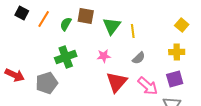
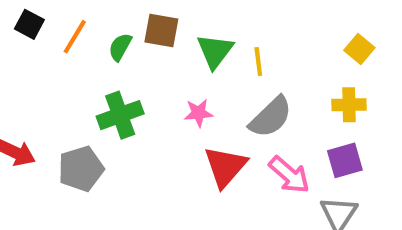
gray semicircle: (139, 58) -> (271, 117), size x1.6

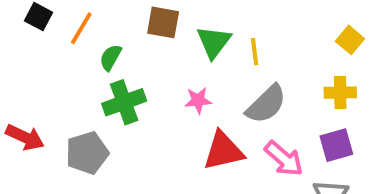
green semicircle: (120, 47) -> (111, 57), moved
red triangle: (225, 167) -> (223, 151), turned 36

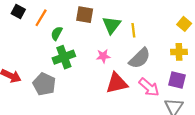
purple square: (336, 145) -> (177, 80), turned 30
gray pentagon: (87, 153) -> (44, 84), turned -30

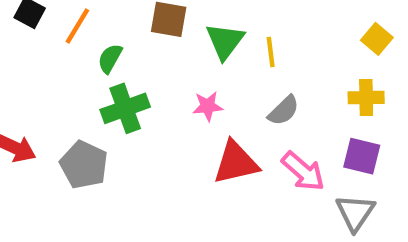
gray semicircle: (140, 58) -> (284, 111), size x0.7

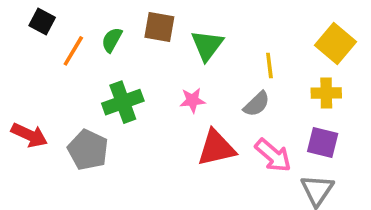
orange line: (77, 26) -> (73, 51), moved
yellow square: (377, 39) -> (335, 44), size x1.5
yellow line: (271, 52) -> (269, 65), moved
green semicircle: (110, 58) -> (112, 40), moved

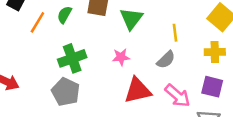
gray pentagon: (88, 150) -> (66, 92), moved

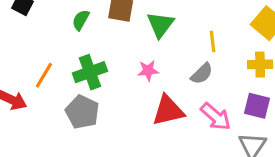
orange line: (37, 22) -> (44, 75), moved

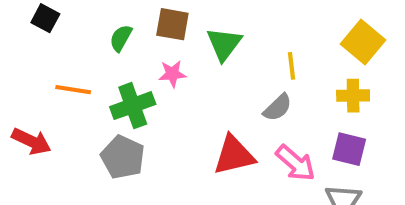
pink star: (148, 71) -> (172, 74), moved
orange line: (44, 75) -> (73, 90), moved, turned 68

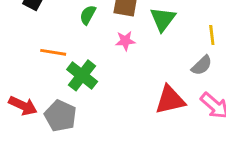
green cross: (133, 106) -> (82, 75), moved, turned -32
red arrow: (31, 141) -> (23, 106), moved
gray pentagon: (123, 157) -> (60, 116), moved

